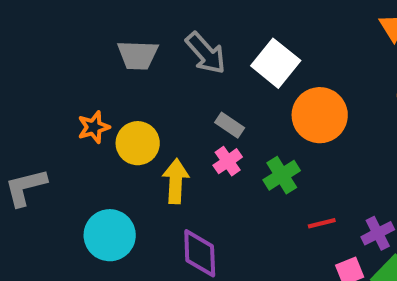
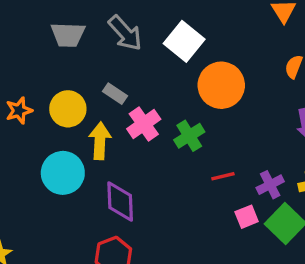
gray rectangle: (230, 125) -> (115, 94), moved
orange star: (94, 127) -> (19, 111), moved
pink cross: (228, 161) -> (144, 124), size x1.4
cyan circle: (110, 235) -> (63, 173), moved

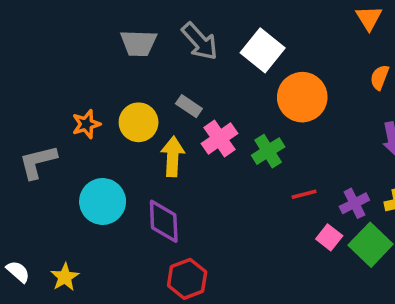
cyan circle: (63, 173) -> (103, 201), moved
purple diamond: (120, 202) -> (164, 221), moved
pink square: (247, 217) -> (329, 237), turned -30

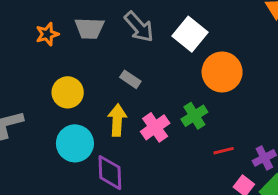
yellow circle: (139, 122) -> (68, 92), moved
orange star: (86, 124) -> (47, 34), moved
pink cross: (219, 139) -> (155, 127), moved
cyan circle: (103, 201) -> (75, 143), moved

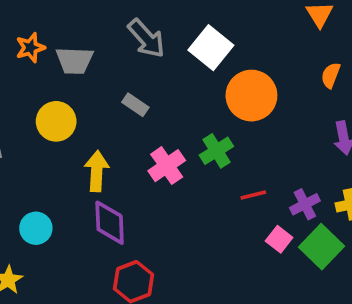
gray trapezoid: (89, 28) -> (75, 61), moved
yellow arrow: (117, 120) -> (97, 171), moved
cyan circle: (75, 143) -> (36, 228), moved, size x0.7

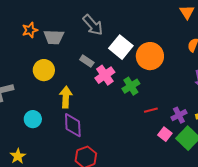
white square: (211, 48) -> (121, 47), moved
pink cross: (167, 166) -> (105, 75), moved
cyan circle: (36, 228) -> (33, 119), moved

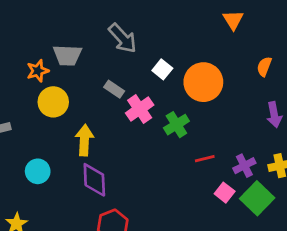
orange triangle: (187, 12) -> (233, 20), moved
orange star: (30, 30) -> (38, 71), moved
white square: (121, 47) -> (162, 69), size x0.6

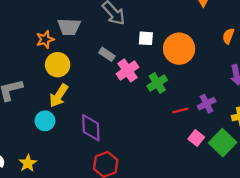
white square: (162, 69) -> (146, 38), turned -35
yellow arrow: (84, 140) -> (59, 96), moved, turned -150
purple cross: (244, 166) -> (207, 104), moved

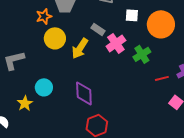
yellow arrow: (59, 96) -> (80, 48), moved
yellow star: (28, 163) -> (25, 103), moved

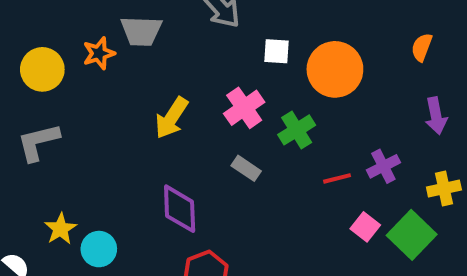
gray rectangle: (98, 29) -> (246, 168), moved
yellow circle: (55, 38) -> (42, 69), moved
cyan circle: (44, 87) -> (99, 249), moved

